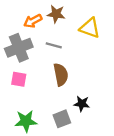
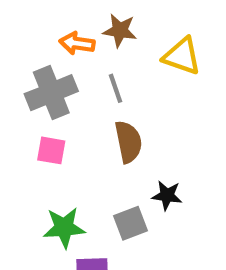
orange arrow: (33, 21) -> (77, 43), turned 36
gray line: (54, 45) -> (116, 88), turned 56

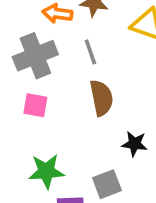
gray square: (131, 223) -> (107, 184), moved

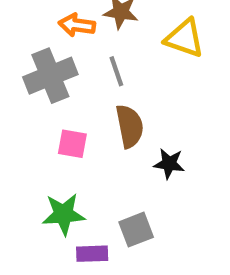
pink square: (35, 105) -> (72, 144), moved
black star: (134, 144) -> (169, 164), moved

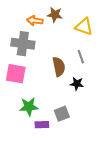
gray line: (116, 71) -> (81, 57), moved
gray cross: (50, 76) -> (23, 44), turned 30
pink square: (72, 144) -> (16, 74), moved, size x1.5

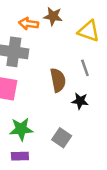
gray square: (62, 114) -> (62, 138), turned -35
purple rectangle: (42, 125) -> (20, 156), moved

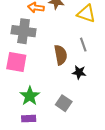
green star: (21, 129) -> (30, 96), turned -30

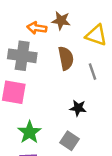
brown semicircle: (61, 55) -> (66, 58), moved
black star: (79, 72) -> (78, 108), moved

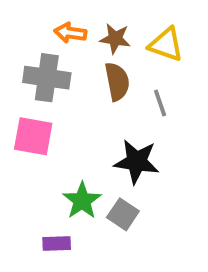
brown star: (61, 21) -> (115, 39), moved
black star: (78, 108) -> (137, 162), size x1.6
green star: (29, 132) -> (82, 201), moved

